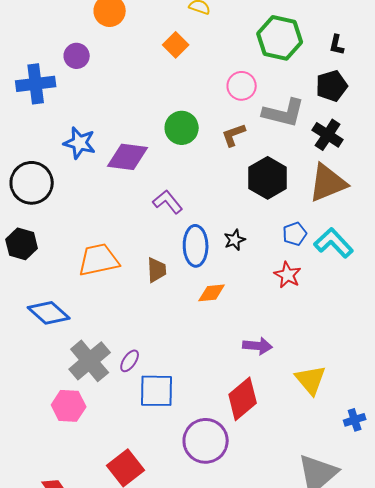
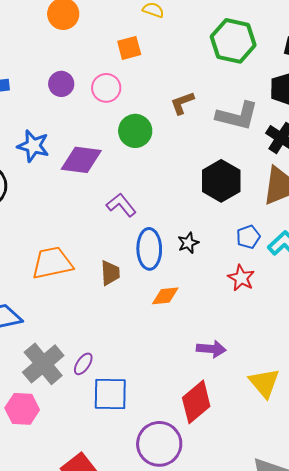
orange square: (176, 45) -> (129, 48), turned 30
purple circle: (77, 56) -> (61, 84), moved
pink circle: (242, 86) -> (106, 88), moved
brown L-shape: (234, 135) -> (182, 103), moved

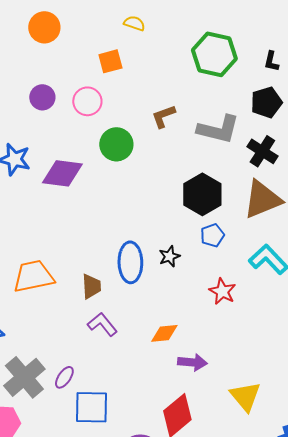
purple L-shape: (121, 205) -> (102, 324), moved
blue pentagon: (248, 237) -> (212, 235), moved
orange diamond: (165, 296) -> (164, 333), moved

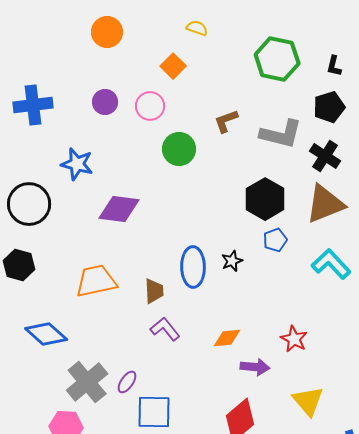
orange square: (110, 61) -> (173, 66), turned -30
purple diamond: (62, 173) -> (119, 209), moved
red star: (222, 291) -> (294, 339), moved

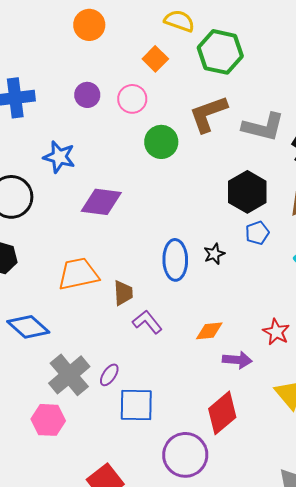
yellow semicircle: (197, 28) -> (179, 21), size x1.4
green hexagon: (277, 59) -> (220, 52), moved
brown L-shape: (226, 121) -> (208, 114), size x1.6
brown trapezoid: (154, 291) -> (123, 293), moved

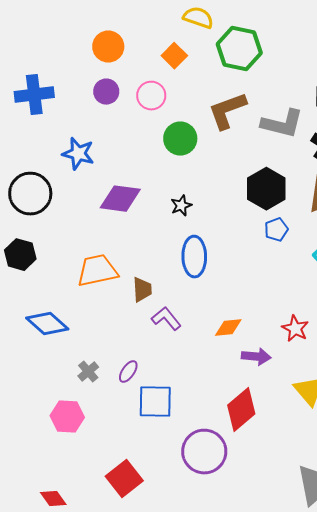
orange circle: (89, 25) -> (108, 47), moved
black star: (214, 254) -> (181, 206), moved
gray cross: (69, 375) -> (88, 372), size x0.5

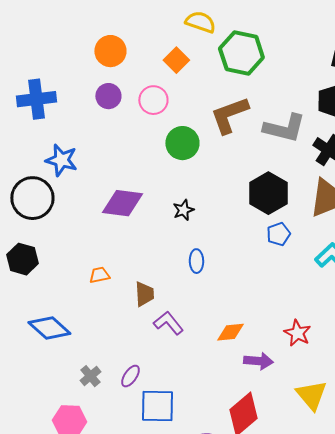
blue star: (78, 154) -> (61, 160), moved
blue ellipse: (194, 257) -> (196, 261), size x0.6
orange trapezoid: (97, 271) -> (99, 275), size x0.5

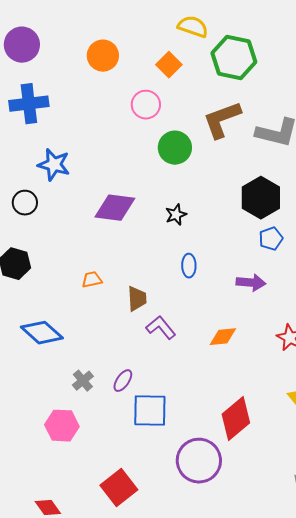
purple circle: (108, 96) -> (22, 45), moved, size x1.4
black circle: (32, 198) -> (25, 203), size x0.6
purple arrow: (258, 361) -> (251, 283), moved

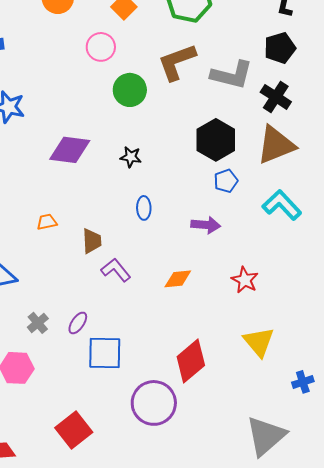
black star: (176, 215) -> (131, 157), turned 30

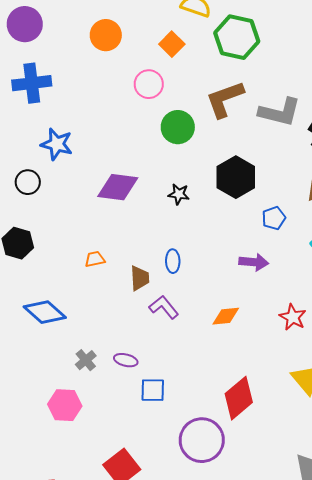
black hexagon: (216, 140) -> (236, 177), moved
blue ellipse: (144, 208) -> (173, 261), moved
purple ellipse: (78, 323) -> (126, 360), turned 70
blue square: (105, 353) -> (153, 390), size x0.7

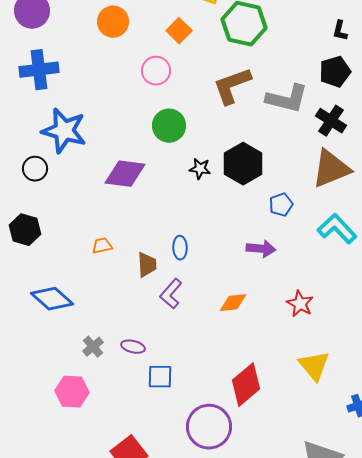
green circle: (178, 127) -> (169, 126), moved
blue star: (57, 144) -> (64, 131), size x1.4
black star: (179, 194) -> (200, 169), moved
purple L-shape: (164, 307) -> (171, 294), turned -100

